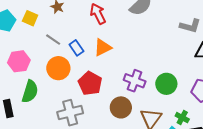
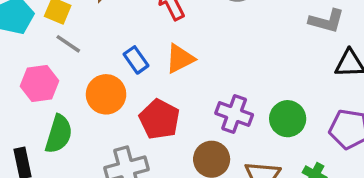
gray line: (53, 40) -> (68, 44), moved

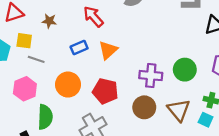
blue rectangle: (136, 60) -> (79, 48), moved, turned -63

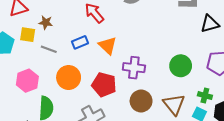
brown star: (49, 21) -> (46, 23), moved
orange triangle: (108, 50) -> (108, 46), turned -36
gray line: (36, 59) -> (49, 49), moved
purple cross: (151, 76) -> (134, 68), moved

